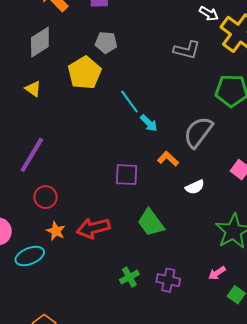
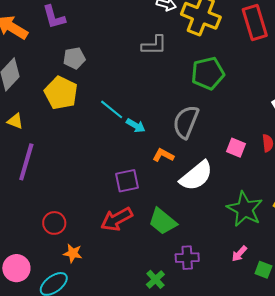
purple line: (32, 155) -> (26, 162), moved
white semicircle: (195, 187) -> (196, 176), size x1.8
red arrow: (93, 228) -> (117, 219), moved
purple cross: (168, 280) -> (187, 258), moved

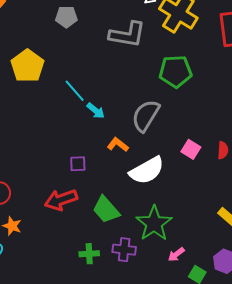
gray L-shape: (154, 45) -> (127, 35), size x1.4
gray pentagon: (74, 58) -> (66, 17), moved
purple square: (127, 181) -> (78, 164), size x0.7
green star: (245, 209) -> (154, 223), moved
green cross: (155, 279) -> (89, 254), moved, turned 30

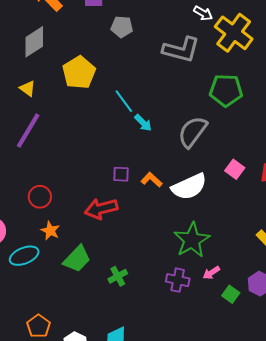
orange L-shape: (118, 145) -> (152, 180), moved
green trapezoid: (106, 210) -> (77, 259), moved, turned -100
purple cross: (124, 250) -> (178, 280), moved
green cross: (89, 254) -> (118, 276), moved, turned -30

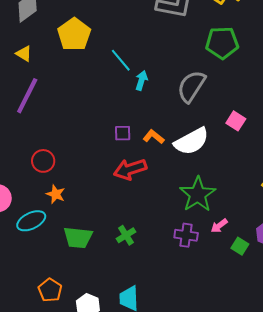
cyan arrow: (143, 123) -> (141, 80), turned -114
red arrow: (101, 209) -> (130, 169), moved
green trapezoid: (77, 259) -> (78, 238), moved, turned 56

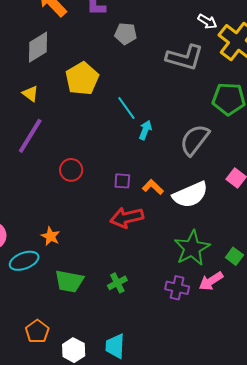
red circle: (43, 161) -> (71, 170), moved
pink arrow: (219, 226) -> (211, 281), size x1.4
green square: (240, 246) -> (234, 256), moved

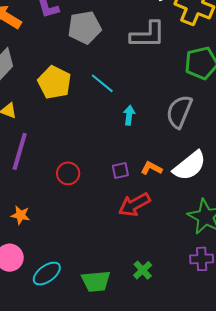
gray pentagon: (126, 34) -> (85, 28), size x1.5
cyan line: (126, 108) -> (102, 83), moved
orange star: (51, 236) -> (21, 215), moved

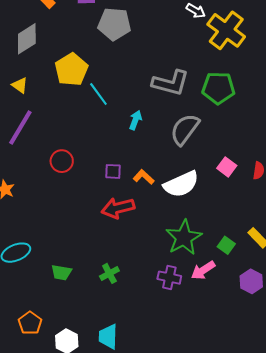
gray L-shape: (148, 35) -> (171, 83), moved
cyan line: (102, 83) -> (98, 94), moved
green trapezoid: (96, 281) -> (61, 272), size x0.7

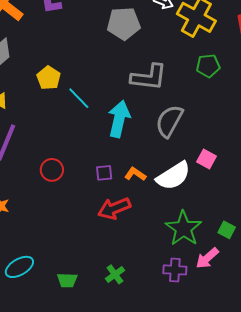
gray pentagon: (114, 24) -> (124, 24), moved
yellow pentagon: (71, 70) -> (49, 78), size x0.7
green pentagon: (218, 88) -> (208, 66), moved, size x0.7
cyan arrow: (135, 120) -> (119, 119), size x1.8
pink square: (227, 167) -> (207, 159), moved

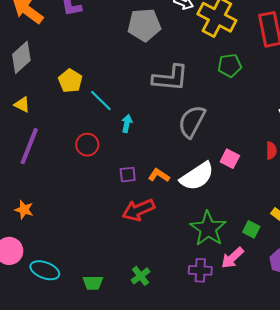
cyan arrow: (119, 119) -> (127, 124), moved, size x0.5
red circle: (52, 170) -> (87, 145), moved
cyan ellipse: (19, 267) -> (45, 270), turned 52

